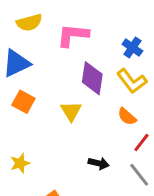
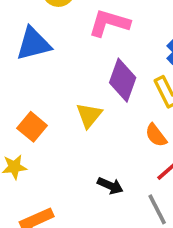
orange square: (23, 102) -> (32, 127), moved

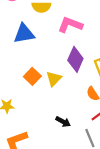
orange square: (32, 127) -> (32, 76), moved

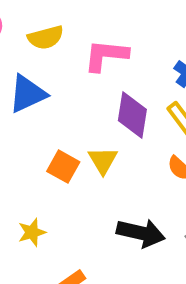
black arrow: (63, 122) -> (141, 233), size x1.6

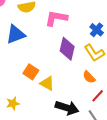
yellow triangle: (103, 160) -> (47, 83), moved, turned -35

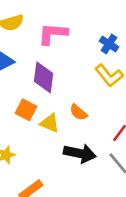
purple diamond: (67, 49) -> (44, 77), moved
orange semicircle: (89, 77) -> (78, 112), moved

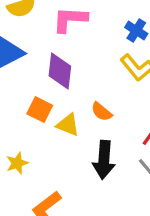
black arrow: (80, 153) -> (104, 160), turned 84

